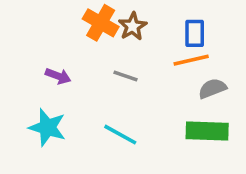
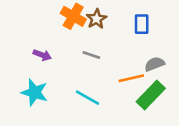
orange line: (191, 60) -> (131, 78), moved
green rectangle: (207, 131) -> (151, 95), turned -48

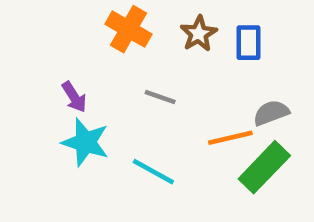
brown star: (96, 19) -> (199, 34), moved
purple arrow: (42, 55) -> (74, 97), turned 36
cyan star: (34, 92) -> (85, 142), moved

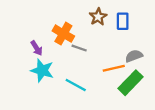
orange cross: (128, 29) -> (63, 34), moved

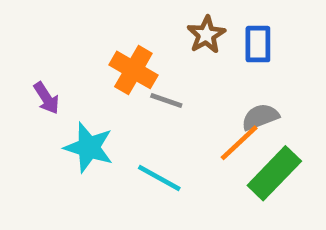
purple arrow: (37, 48) -> (47, 98), moved
gray semicircle: (134, 56) -> (260, 117), moved
orange line: (114, 68) -> (239, 143), turned -30

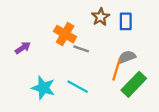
purple arrow: (47, 98) -> (23, 48), turned -91
orange line: (239, 143) -> (117, 70), turned -30
cyan star: (89, 147) -> (43, 88), moved

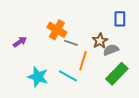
brown star: (101, 17) -> (100, 41), moved
blue rectangle: (126, 21) -> (120, 19), moved
orange line: (117, 70) -> (83, 61), moved

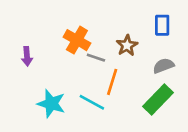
brown star: (100, 41) -> (127, 45), moved
purple arrow: (20, 42) -> (27, 56), turned 120
gray semicircle: (111, 50) -> (163, 66), moved

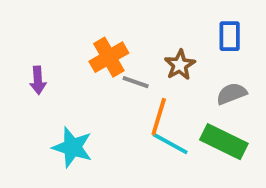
orange cross: (77, 40) -> (109, 57), turned 30
green rectangle: (158, 100) -> (224, 142), turned 72
cyan line: (92, 102) -> (170, 143), moved

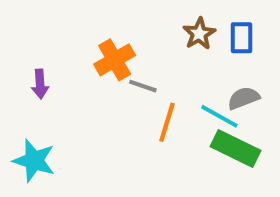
brown star: (180, 65) -> (199, 34), moved
cyan line: (170, 143) -> (219, 116), moved
cyan star: (72, 147) -> (34, 161), moved

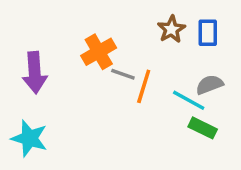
purple arrow: (40, 84) -> (35, 73), size x1.6
orange line: (167, 122) -> (144, 86), moved
green rectangle: (236, 148) -> (203, 128), size x0.7

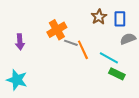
purple arrow: (35, 73) -> (20, 42), size x0.7
gray semicircle: (209, 85) -> (128, 39), moved
orange line: (144, 86) -> (83, 50), turned -42

